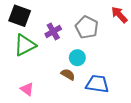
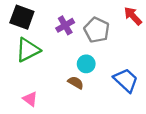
purple cross: (53, 31) -> (65, 25), moved
blue trapezoid: (97, 84) -> (126, 80), moved, turned 35

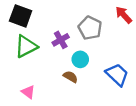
purple cross: (65, 25) -> (61, 40), moved

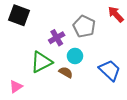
green triangle: (26, 46) -> (41, 62), moved
pink triangle: (28, 92) -> (16, 87), moved, turned 48

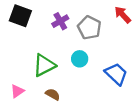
purple cross: (57, 38) -> (60, 21), moved
brown semicircle: (66, 72) -> (53, 94), moved

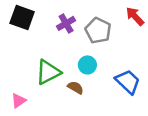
brown semicircle: (53, 94) -> (76, 88), moved

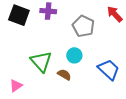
purple cross: (66, 23) -> (48, 11), moved, turned 35
green triangle: (48, 72) -> (41, 61), turned -45

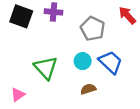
blue trapezoid: (109, 70) -> (111, 62), moved
brown semicircle: (64, 75) -> (88, 89), moved, turned -48

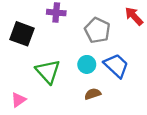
black square: (21, 16) -> (22, 34), moved

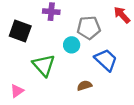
gray pentagon: (97, 30) -> (89, 28), turned -30
cyan circle: (87, 64) -> (72, 45), moved

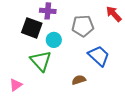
black square: (20, 31) -> (32, 28), moved
cyan circle: (72, 45) -> (54, 40), moved

